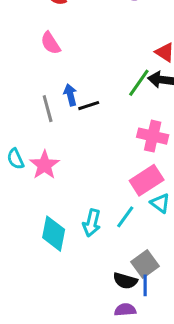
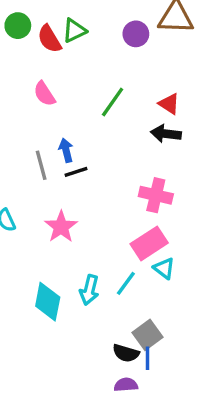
green line: (139, 83) -> (113, 102), moved
black line: (89, 106) -> (76, 172), moved
pink star: (44, 165) -> (61, 227), moved

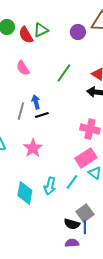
gray line: (41, 165) -> (21, 111), turned 30

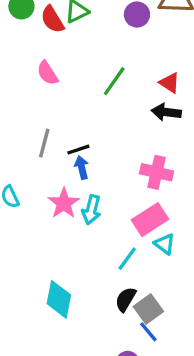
blue arrow: (36, 102) -> (82, 167), moved
cyan arrow: (50, 186) -> (91, 210), moved
cyan diamond: (25, 193) -> (59, 299), moved
black semicircle: (72, 224) -> (126, 299), moved, turned 105
blue line: (85, 227) -> (148, 332), turned -40

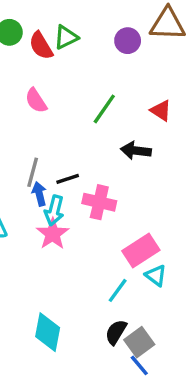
black arrow: (166, 112) -> (136, 151), moved
blue arrow: (82, 167) -> (39, 194), moved
pink cross: (157, 172) -> (99, 202), moved
cyan arrow: (91, 210) -> (54, 211), moved

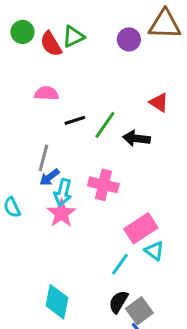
pink semicircle: (36, 101) -> (46, 93), turned 125
green line: (104, 109) -> (105, 125), moved
black line: (68, 179) -> (75, 120), moved
blue arrow: (39, 194) -> (49, 177), turned -114

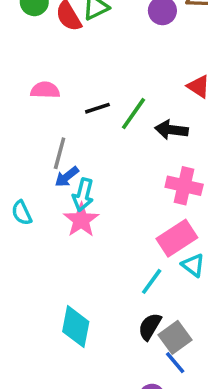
pink semicircle: (46, 93) -> (45, 90), moved
pink cross: (103, 185) -> (184, 186), moved

